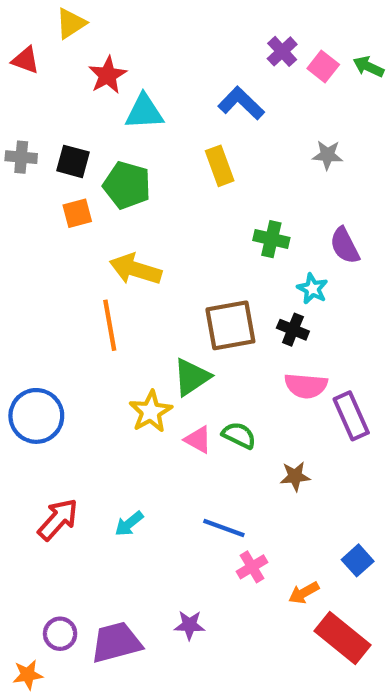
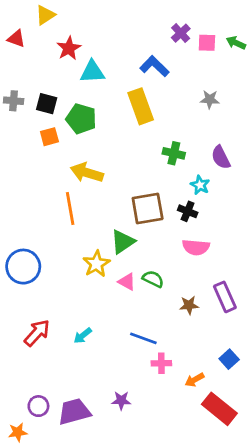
pink square: (323, 67) -> (207, 43), turned -36
yellow rectangle: (220, 166) -> (141, 106), size x1.4
purple rectangle: (351, 416) -> (225, 297), moved
pink cross: (252, 567) -> (161, 363), turned 30

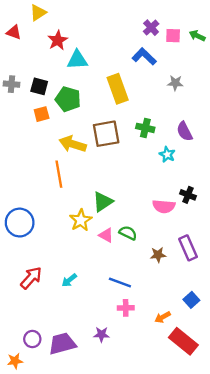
blue L-shape: (154, 66) -> (144, 56), moved
brown square: (148, 209) -> (106, 134), moved
black cross: (188, 211) -> (188, 195), moved
pink cross: (161, 363) -> (126, 308), moved

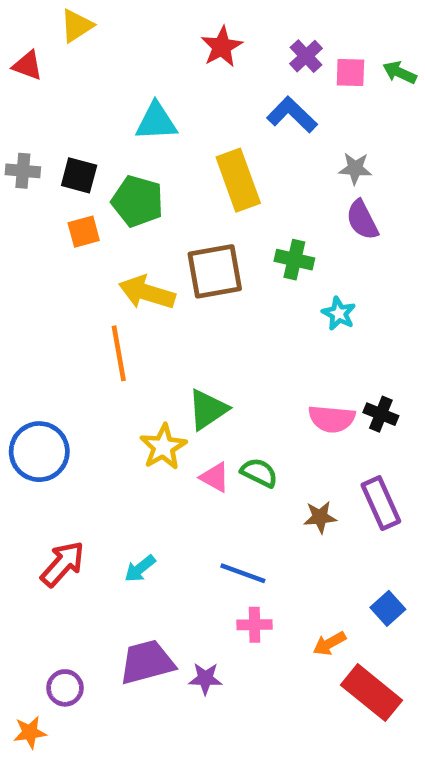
red star: (58, 40) -> (222, 47), moved
purple semicircle: (185, 131) -> (362, 220), moved
black cross: (188, 195) -> (381, 414), moved
purple trapezoid: (62, 344) -> (147, 662), moved

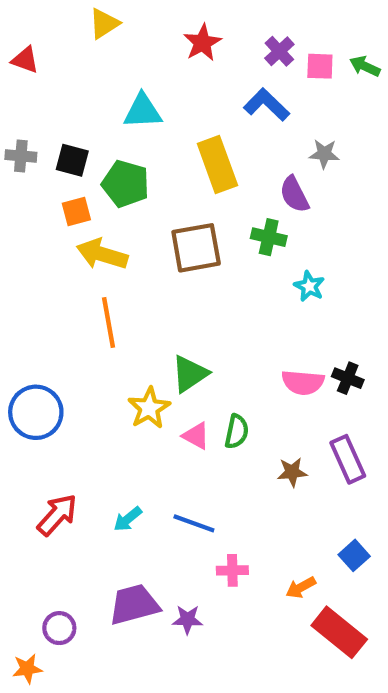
yellow triangle: (77, 26) -> (104, 24), moved
purple semicircle: (362, 220) -> (294, 194), moved
yellow arrow: (147, 292) -> (102, 254), moved
green semicircle: (259, 473) -> (237, 432), turned 76
blue line: (243, 573) -> (194, 523), moved

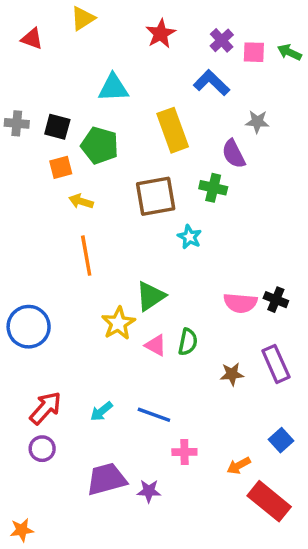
red triangle: (25, 60) -> (32, 39), moved
yellow arrow: (102, 254) -> (81, 201), size x0.6
cyan star: (309, 286) -> (190, 237), moved
purple circle: (59, 628) -> (42, 449), moved

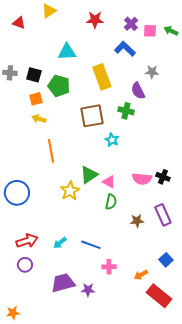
red star: (161, 34) -> (95, 20), turned 30
yellow arrow: (81, 201) -> (39, 119), moved
pink triangle: (156, 345) -> (109, 182), moved
red arrow: (46, 408) -> (27, 241), turned 30

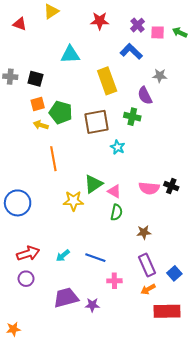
green pentagon: (59, 86) -> (61, 112), moved
yellow star: (70, 191) -> (73, 201), turned 30
purple rectangle: (163, 215) -> (147, 265), moved
red rectangle: (159, 296) -> (167, 311), turned -40

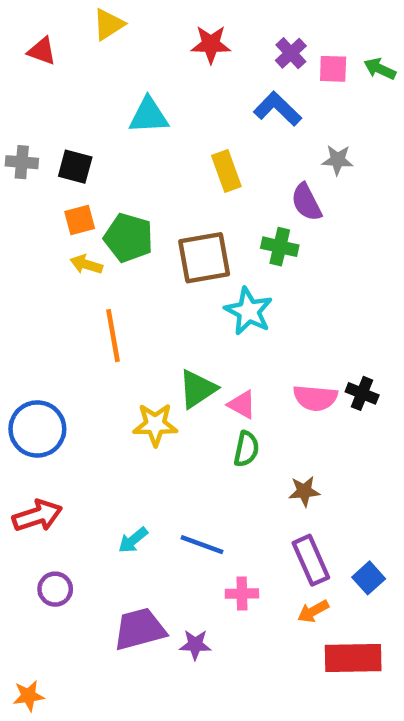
yellow rectangle: (107, 81) -> (226, 171), size x0.7
cyan star: (118, 147) -> (249, 311), size x1.5
red arrow: (28, 253) -> (37, 516), moved

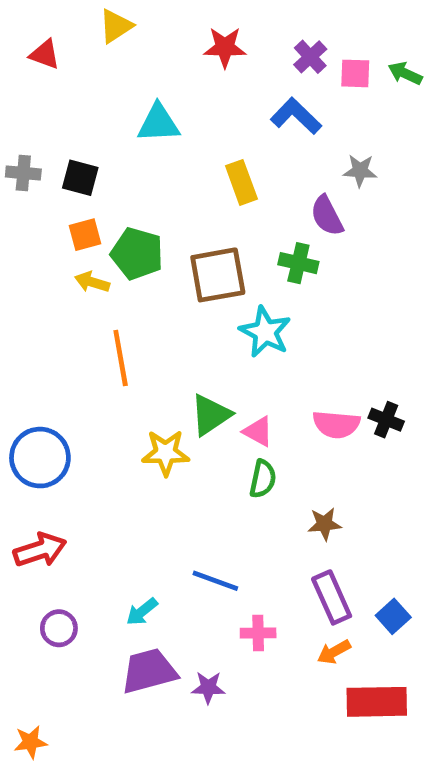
cyan arrow: (133, 540) -> (142, 612), moved

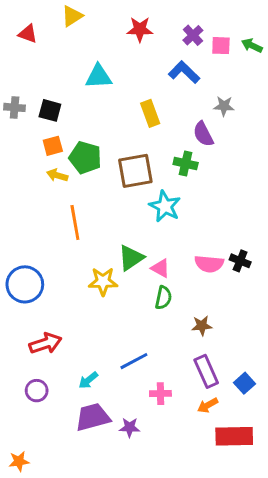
red arrow: (40, 550) -> (45, 343), moved
blue line: (215, 581) -> (134, 361), turned -48

